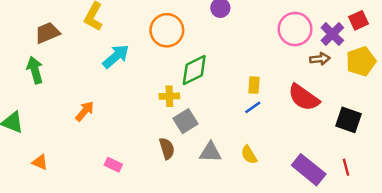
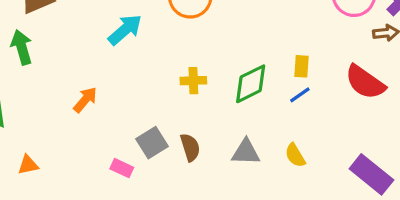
green diamond: (194, 70) -> (251, 84), moved
gray square: (185, 121) -> (152, 143), moved
orange triangle: (40, 162) -> (28, 165), turned -35

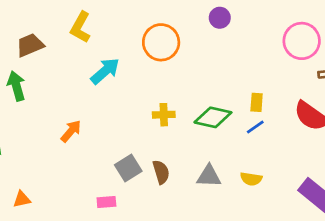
green diamond: (251, 84) -> (213, 117), turned 39
yellow semicircle: (295, 155) -> (251, 179), turned -50
orange triangle: (28, 165) -> (22, 199), moved
pink rectangle: (122, 168) -> (106, 202), moved, turned -30

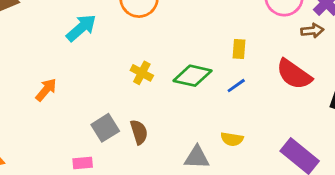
yellow rectangle: (257, 102) -> (239, 49), moved
yellow cross: (164, 115) -> (142, 73), turned 30
gray triangle: (209, 176) -> (197, 157), moved

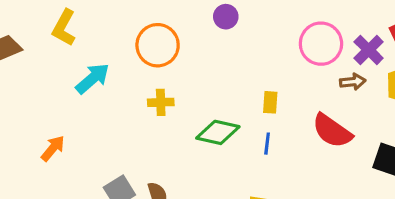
yellow cross: (142, 73) -> (161, 102), moved, turned -30
blue line: (236, 86) -> (267, 144), turned -48

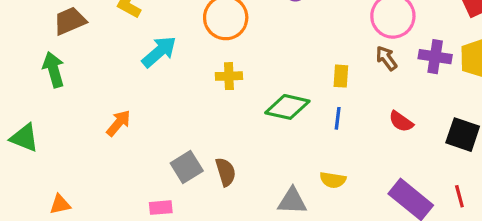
purple cross: (369, 50) -> (435, 57), moved, turned -36
brown arrow: (353, 82) -> (386, 58), moved, turned -120
red semicircle: (332, 131) -> (401, 122), moved, size x0.6

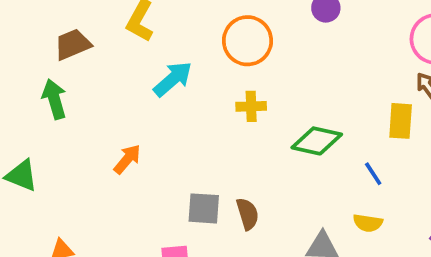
yellow rectangle: (341, 76) -> (401, 121), moved, size x1.4
blue line: (338, 118) -> (373, 174), moved, turned -40
gray square: (187, 167) -> (204, 208), turned 36

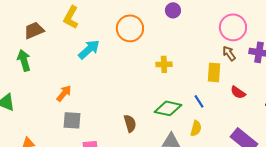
yellow cross: (251, 106) -> (164, 64), moved
green diamond: (317, 141) -> (168, 108), moved
gray square: (204, 208) -> (72, 120), moved
yellow semicircle: (368, 223) -> (196, 128), turned -84

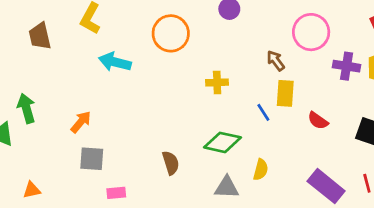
brown trapezoid: (34, 30) -> (40, 36), turned -80
cyan arrow: (89, 49) -> (115, 62), turned -125
brown arrow: (229, 53) -> (276, 61), moved
green arrow: (24, 60) -> (26, 108), moved
blue line: (199, 101) -> (263, 112), moved

